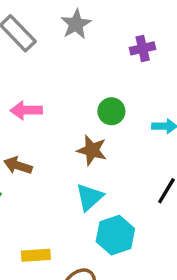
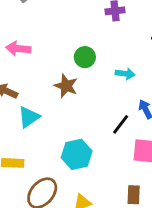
cyan triangle: (89, 197) -> (29, 117), moved

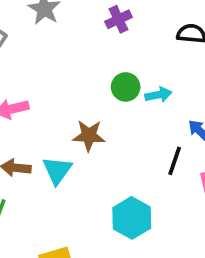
green circle: (85, 57) -> (126, 87), moved
cyan triangle: (29, 117) -> (57, 170), moved

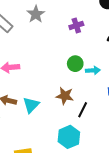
brown star: (89, 136) -> (65, 96), moved
black line: (175, 161) -> (83, 110), moved

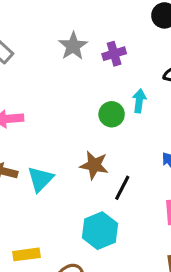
gray star: (36, 14) -> (73, 46), moved
cyan arrow: (93, 70) -> (139, 101), moved, turned -80

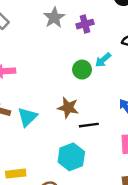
cyan arrow: (139, 101) -> (103, 60), turned -140
black line: (122, 188) -> (89, 125), turned 54

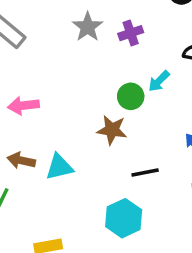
brown star: (68, 108) -> (112, 130), moved
cyan triangle: (27, 117) -> (59, 167), turned 35

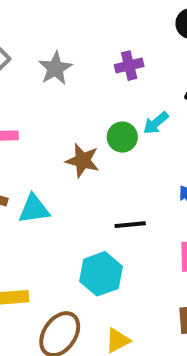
gray star: (88, 27) -> (55, 68), moved
brown star: (112, 130) -> (82, 161), moved

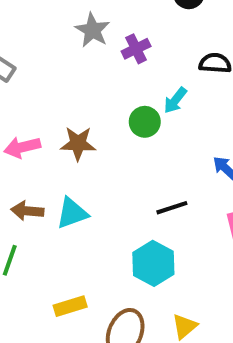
gray star: (55, 68) -> (92, 30), moved
brown star: (82, 161) -> (78, 144), moved

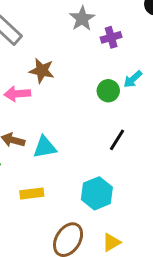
brown star: (78, 144) -> (42, 71), moved
black line: (172, 208) -> (117, 140), moved, turned -50
yellow rectangle: (70, 306) -> (32, 193), moved

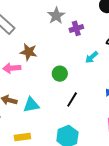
green circle: (108, 91) -> (60, 74), moved
black line: (117, 140) -> (72, 99), moved

